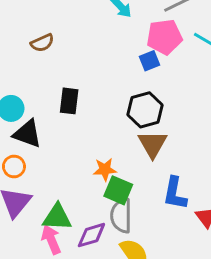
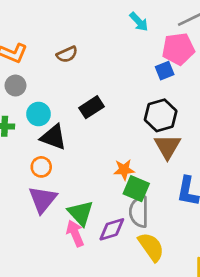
black rectangle: (69, 101) -> (91, 107), turned 50
green triangle: (57, 217) -> (81, 213), turned 44

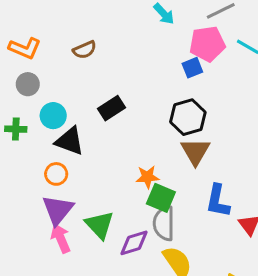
pink arrow: (75, 233) -> (61, 238), moved

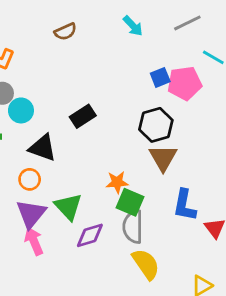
pink pentagon: (207, 44) -> (185, 83), moved
brown semicircle: (85, 50) -> (65, 32), moved
cyan circle: (53, 116) -> (21, 110), moved
green triangle: (100, 225) -> (68, 207), moved
purple diamond: (134, 243) -> (90, 235), moved

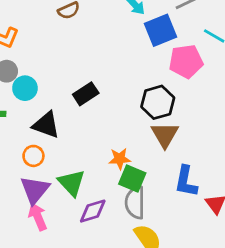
blue square: (160, 77) -> (161, 30), moved, size x1.6

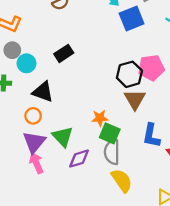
pink pentagon: (186, 61) -> (151, 68), moved
black rectangle: (86, 94) -> (64, 53), moved

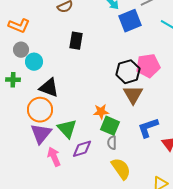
black rectangle: (64, 53) -> (76, 41), moved, turned -48
orange circle: (33, 116) -> (40, 110), size x1.6
blue L-shape: (151, 136) -> (148, 128), turned 60
gray semicircle: (112, 152) -> (112, 143), size x0.6
pink arrow: (36, 163) -> (54, 157), moved

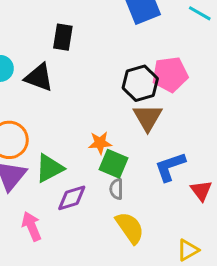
black triangle: (49, 88) -> (39, 77), moved
green triangle: (67, 129) -> (49, 168), turned 45
pink arrow: (54, 157) -> (32, 226), moved

